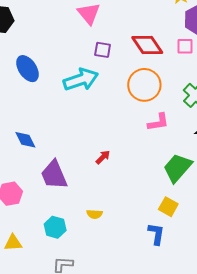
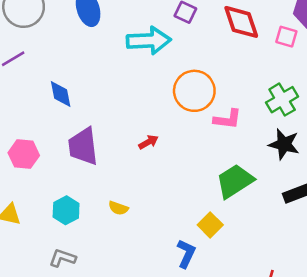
orange circle: (144, 85) -> (194, 91), moved

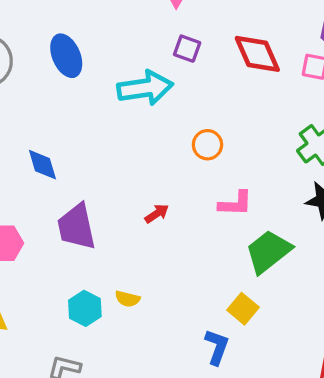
orange circle: (194, 91) -> (207, 145), size x0.6
pink L-shape: (228, 119) -> (235, 204), moved
cyan hexagon: (66, 210) -> (85, 308), moved

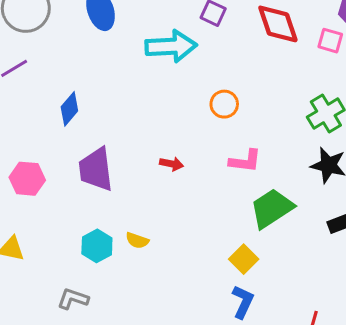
blue diamond: (42, 165) -> (69, 109), turned 52
red arrow: (157, 214) -> (171, 164), turned 40
blue L-shape: (217, 347) -> (243, 302), moved

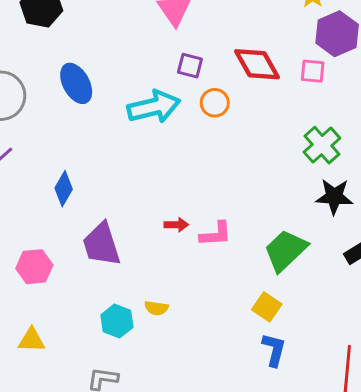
orange circle: (224, 104) -> (215, 103), moved
pink L-shape: (245, 161) -> (216, 234), moved

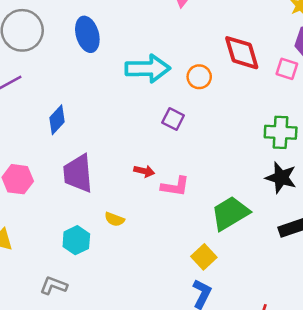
purple square: (190, 66) -> (173, 119), moved
green cross: (322, 145) -> (281, 132), turned 32
yellow semicircle: (156, 308) -> (114, 219), moved

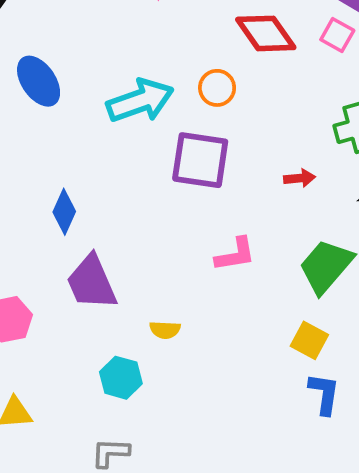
pink square: (287, 69) -> (337, 35), turned 30
purple square: (173, 119) -> (200, 160), size x1.8
blue diamond: (57, 120) -> (64, 212), moved
red arrow: (144, 171) -> (300, 178), moved

